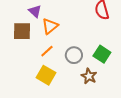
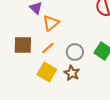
brown square: (22, 31) -> (23, 45), moved
brown star: (89, 76) -> (72, 73), moved

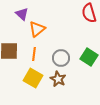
orange line: (48, 48) -> (34, 54), turned -40

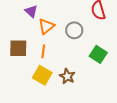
gray circle: (61, 58) -> (74, 30), moved

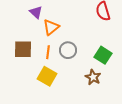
gray circle: (74, 30) -> (68, 50), moved
brown star: (67, 76) -> (93, 77), moved

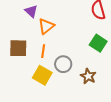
gray circle: (68, 50) -> (63, 64), moved
green square: (103, 55) -> (98, 43), moved

